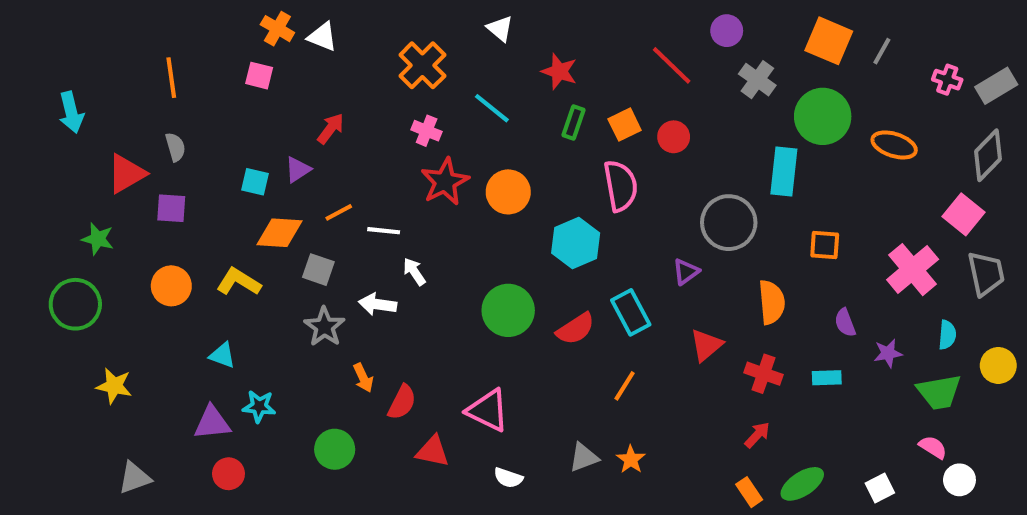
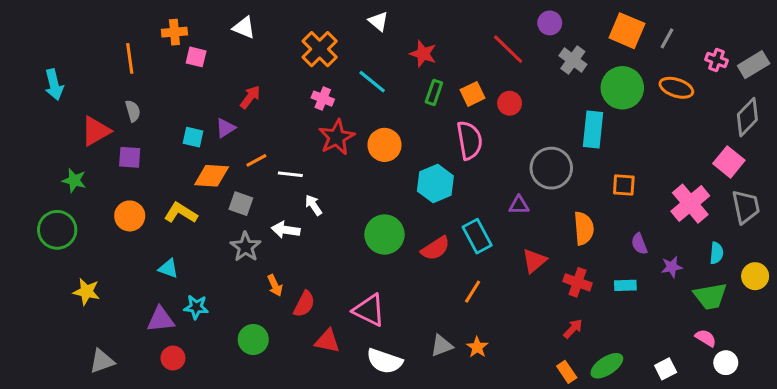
orange cross: (277, 29) -> (174, 32), moved, turned -35
orange ellipse: (894, 145) -> (676, 88), moved
purple triangle: (686, 272) -> (519, 205), turned 35
white semicircle: (508, 478) -> (385, 361), size x1.6

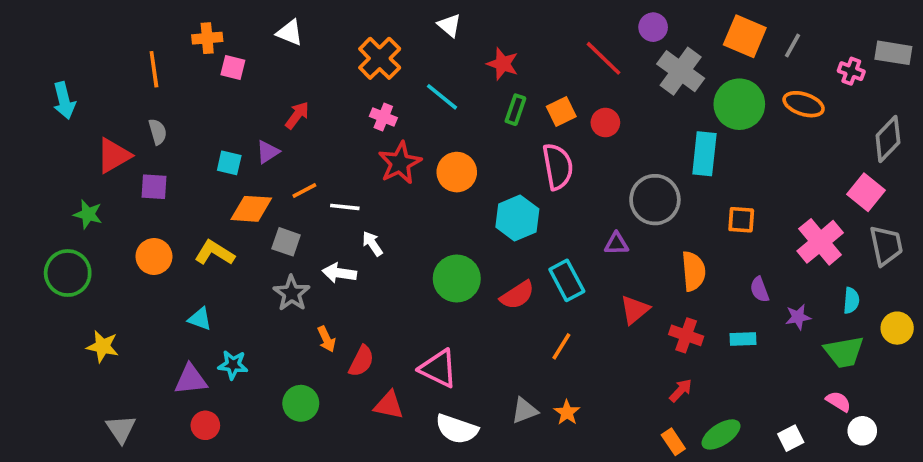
gray cross: (573, 60) -> (681, 71), size x1.4
gray rectangle: (754, 65) -> (893, 53), moved, turned 40
gray triangle: (102, 361) -> (121, 429), turned -44

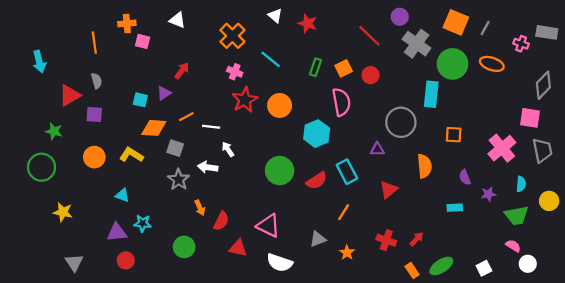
red star: (503, 64) -> (308, 23), moved
pink square: (866, 192) -> (530, 118), turned -30
red cross: (686, 335) -> (386, 240), moved
gray triangle: (525, 411) -> (318, 239), moved

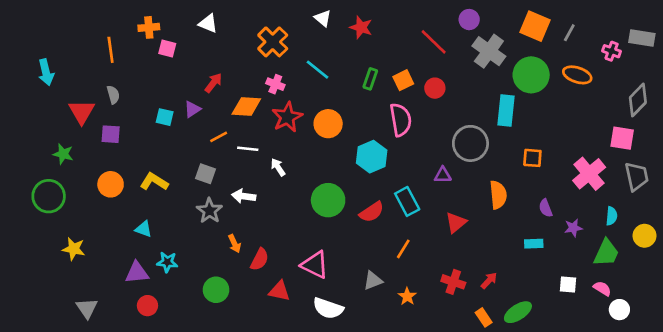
red triangle: (70, 95) -> (82, 112), turned -30
orange diamond: (154, 128) -> (246, 107), moved
white arrow: (228, 149) -> (278, 167), moved
green trapezoid: (517, 215) -> (606, 253), turned -55
white square: (484, 268) -> (568, 285), moved, turned 32

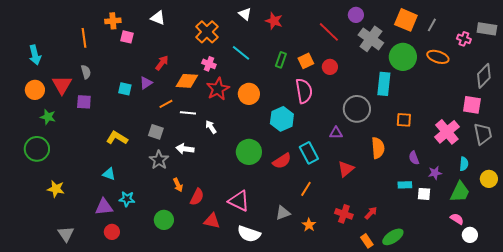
orange circle: (111, 184) -> (35, 90), moved
white square: (568, 285) -> (424, 194), moved

